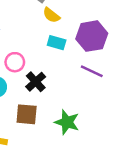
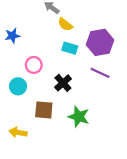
black cross: (36, 82) -> (63, 83), moved

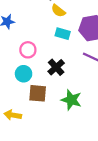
cyan circle: (18, 86) -> (24, 74), moved

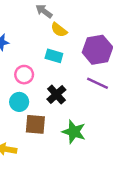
cyan rectangle: (63, 34) -> (54, 56), moved

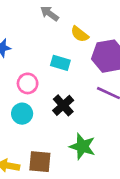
yellow semicircle: (59, 30) -> (80, 34), moved
brown square: (35, 124) -> (40, 162), moved

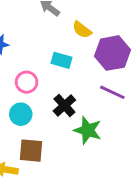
green star: (82, 146) -> (88, 130), moved
brown square: (40, 162) -> (31, 151), moved

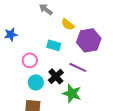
purple line: (112, 92) -> (78, 67), moved
cyan circle: (21, 114) -> (36, 82), moved

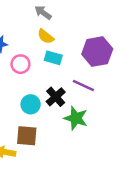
yellow semicircle: (68, 24) -> (46, 36), moved
pink circle: (30, 60) -> (20, 64), moved

